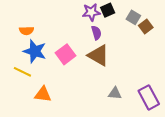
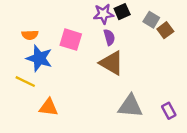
pink square: (66, 54) -> (71, 40), moved, turned -36
gray triangle: (115, 93) -> (130, 106), size x1.6
purple rectangle: (149, 97) -> (169, 111), size x0.6

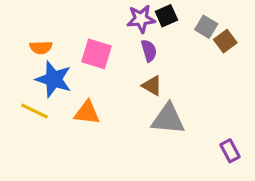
brown triangle: (112, 63) -> (152, 86), size x0.6
gray triangle: (130, 106) -> (168, 119), moved
orange triangle: (49, 107) -> (87, 113), moved

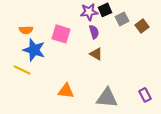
gray square: (206, 27) -> (122, 19), moved, turned 32
orange triangle: (87, 113) -> (66, 91), moved
gray triangle: (168, 119) -> (107, 98), moved

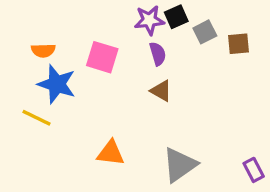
brown square: (142, 26) -> (238, 44), turned 32
purple rectangle: (145, 95) -> (254, 170), moved
gray triangle: (107, 98) -> (180, 165), turned -40

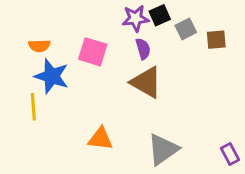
brown triangle: (161, 91) -> (146, 82), size x1.6
yellow line: (37, 118) -> (33, 107), turned 60

